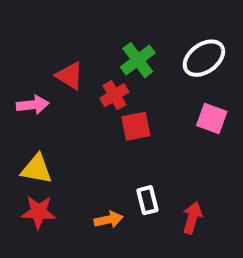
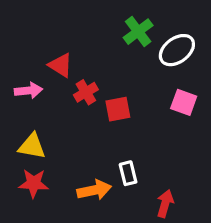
green cross: (138, 60) -> (138, 32), moved
red cross: (114, 95) -> (86, 92), moved
red arrow: (192, 218) -> (165, 204), moved
orange arrow: (109, 220) -> (94, 190), size x1.4

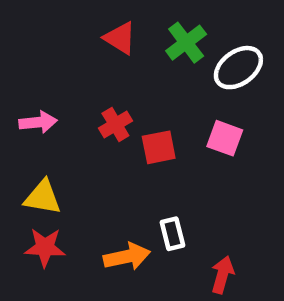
red triangle: (61, 65) -> (120, 38), moved
pink square: (184, 102) -> (225, 138), moved

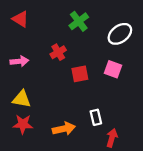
red triangle: (120, 38) -> (20, 19), moved
green cross: (186, 43) -> (79, 21), moved
red cross: (115, 125) -> (58, 52), moved
white rectangle: (172, 234) -> (96, 117), moved

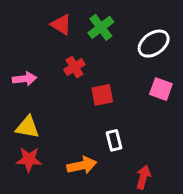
red triangle: (20, 19) -> (61, 25), moved
pink square: (113, 69) -> (161, 89), moved
white rectangle: (96, 117) -> (114, 140), moved

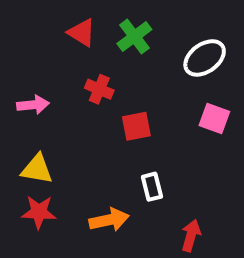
red cross: (74, 67) -> (99, 89), turned -36

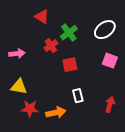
green cross: (134, 37) -> (69, 33), moved
red cross: (99, 89) -> (51, 46), turned 32
red star: (39, 212) -> (30, 109), moved
red arrow: (191, 235) -> (110, 105), moved

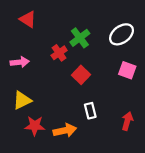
red triangle: (42, 17) -> (28, 19), moved
red square: (70, 65) -> (81, 75), turned -35
yellow triangle: (19, 87) -> (22, 100), turned -36

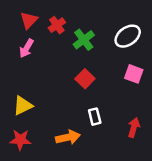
red triangle: (28, 19) -> (29, 20), turned 42
red cross: (59, 53) -> (57, 25), moved
pink arrow: (20, 62) -> (26, 48), moved, turned 126
red star: (35, 126) -> (20, 140), moved

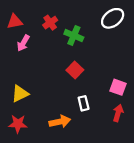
red triangle: (29, 20) -> (15, 22), moved, turned 35
white ellipse: (128, 36) -> (113, 18), moved
green cross: (84, 40) -> (74, 36), turned -30
pink square: (134, 74) -> (118, 87), moved

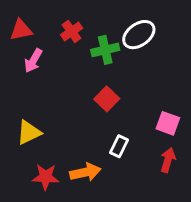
white ellipse: (113, 18) -> (139, 35), moved
green cross: (74, 36) -> (105, 50), turned -36
white rectangle: (84, 103) -> (119, 146), turned 40
red star: (18, 124) -> (46, 177), moved

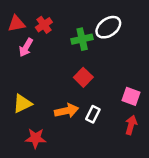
red cross: (72, 32) -> (44, 25), moved
orange arrow: (85, 172) -> (67, 111), moved

